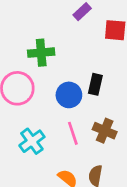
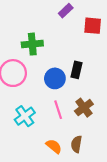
brown cross: (105, 131) -> (84, 108), turned 30

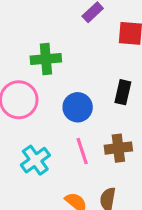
black rectangle: (76, 70) -> (123, 92), moved
brown cross: (84, 108) -> (118, 148), turned 30

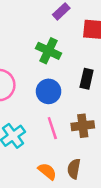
green cross: (46, 59) -> (49, 51), moved, turned 30

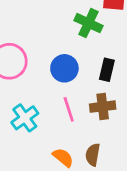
green cross: (49, 51) -> (88, 23), moved
black rectangle: (87, 79) -> (107, 70), moved

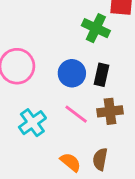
black rectangle: (107, 70) -> (102, 75), moved
pink line: (69, 109) -> (76, 114), turned -35

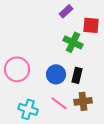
cyan cross: (32, 123) -> (28, 109), turned -36

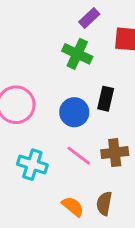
green cross: (73, 42) -> (77, 54), moved
black rectangle: (77, 75) -> (106, 99), moved

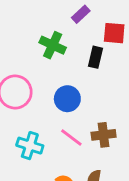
green cross: (77, 54) -> (53, 45), moved
black rectangle: (106, 99) -> (95, 57), moved

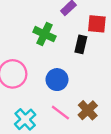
brown cross: (104, 135) -> (88, 110), turned -36
cyan cross: (30, 146) -> (25, 119), turned 30

